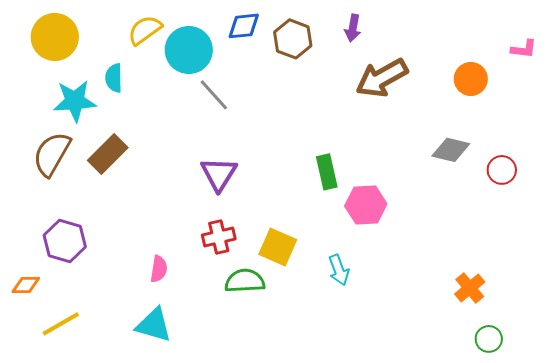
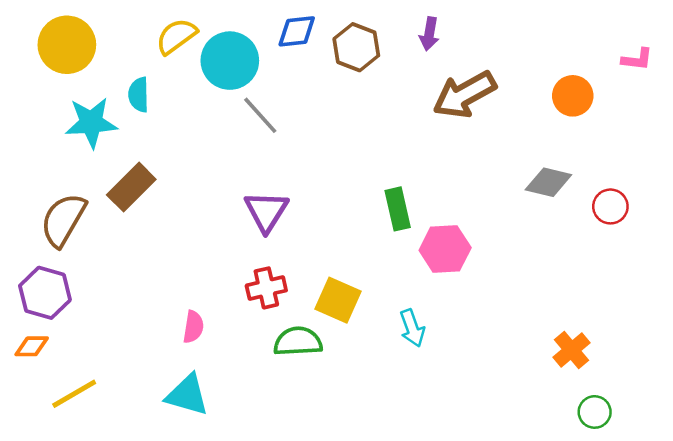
brown semicircle: (52, 154) -> (63, 220), moved
purple hexagon: (65, 241) -> (45, 293), moved

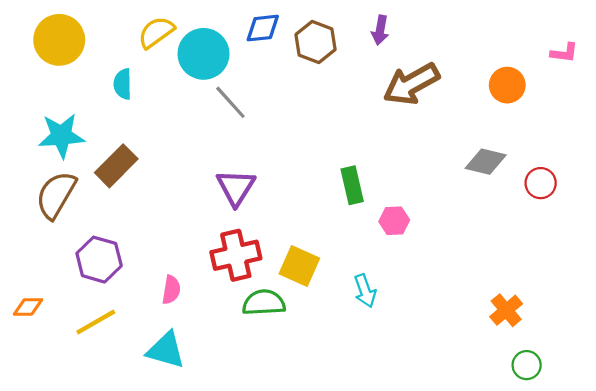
cyan star: (91, 123) -> (61, 136), moved
pink hexagon: (445, 249) -> (394, 221), size x0.7
red cross: (266, 288) -> (236, 255), size x1.4
purple hexagon: (45, 293) -> (99, 260), moved
yellow line: (74, 394) -> (96, 322), moved

